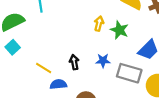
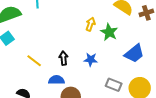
gray rectangle: (129, 73) -> (114, 85), moved, size x0.7
blue semicircle: (58, 84) -> (56, 80), moved

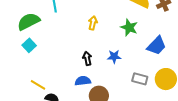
yellow arrow: (90, 24) -> (93, 23), moved
yellow line: (34, 61) -> (38, 85), moved

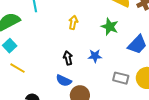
blue semicircle: (83, 81) -> (64, 81), turned -147
yellow line: (38, 85) -> (17, 68), moved

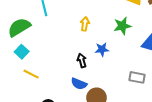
green star: (110, 27) -> (122, 26), turned -30
blue star: (95, 56) -> (102, 49), moved

